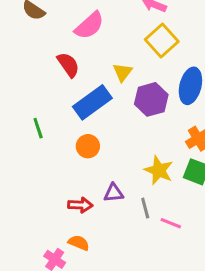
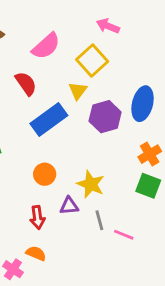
yellow square: (162, 41) -> (92, 60), moved
orange circle: (88, 146) -> (45, 174), moved
yellow star: (159, 170) -> (91, 184), moved
red arrow: (80, 205) -> (37, 217), turned 80

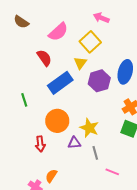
orange circle: (45, 174) -> (57, 121), size x1.5
red arrow: (37, 217) -> (40, 144), moved
pink line: (124, 235) -> (112, 172), moved
orange semicircle: (36, 253) -> (51, 176), turned -80

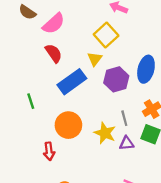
pink semicircle: (58, 32) -> (54, 24), moved
purple triangle: (74, 143) -> (127, 143), moved
gray line: (95, 153) -> (124, 118), moved

